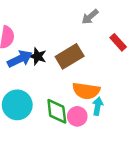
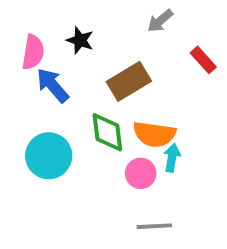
black star: (38, 56) -> (80, 40), moved
blue arrow: (20, 59) -> (53, 85), turned -105
green diamond: (57, 111) -> (107, 132), moved

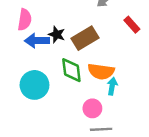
black star: (80, 40) -> (57, 34), moved
blue arrow: (53, 85) -> (37, 41), turned -50
pink circle: (141, 173) -> (92, 108), moved

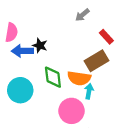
brown rectangle: (85, 38) -> (97, 61), moved
pink circle: (92, 108) -> (71, 111), size x1.5

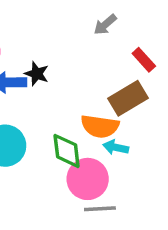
green diamond: (53, 77) -> (67, 151), moved
cyan arrow: (89, 91) -> (116, 147), turned -88

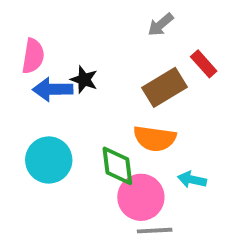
brown rectangle: (128, 98) -> (164, 87), moved
cyan arrow: (116, 147) -> (192, 180), moved

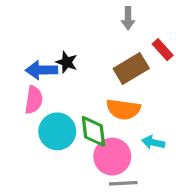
gray arrow: (161, 25) -> (128, 18), turned -50
pink semicircle: (33, 56) -> (34, 100), moved
cyan circle: (49, 160) -> (57, 131), moved

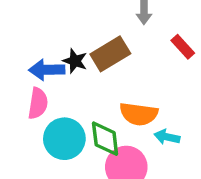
brown rectangle: (131, 68) -> (110, 54), moved
cyan arrow: (153, 142) -> (167, 137), moved

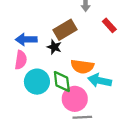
black star: (75, 61) -> (54, 47), moved
cyan arrow: (167, 137) -> (100, 80), size x1.5

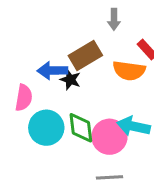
blue arrow: (26, 39) -> (52, 71), moved
orange semicircle: (82, 66) -> (129, 71), moved
pink circle: (75, 99) -> (109, 137), moved

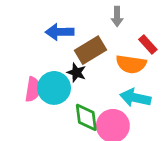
blue arrow: (52, 71) -> (60, 32), moved
cyan arrow: (134, 126) -> (135, 98), moved
cyan circle: (46, 128) -> (54, 88), moved

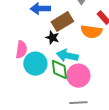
cyan circle: (54, 88) -> (35, 64), moved
cyan arrow: (135, 98) -> (67, 56), moved

